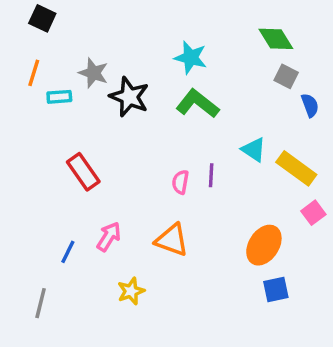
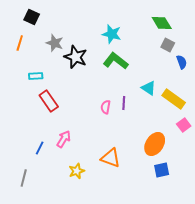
black square: (42, 18) -> (32, 17), moved
cyan rectangle: (59, 97) -> (36, 76), moved
orange triangle: (172, 240) -> (111, 158), moved

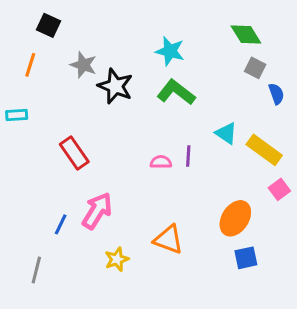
cyan rectangle: (36, 76) -> (17, 115), moved
pink semicircle: (106, 107) -> (161, 162), turned 80
pink arrow: (64, 139) -> (97, 211), size x1.4

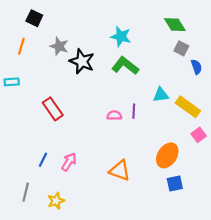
cyan triangle: (226, 133) -> (161, 95), turned -42
pink arrow: (97, 211) -> (69, 162), moved, size x0.7
yellow star: (117, 259) -> (56, 201), moved

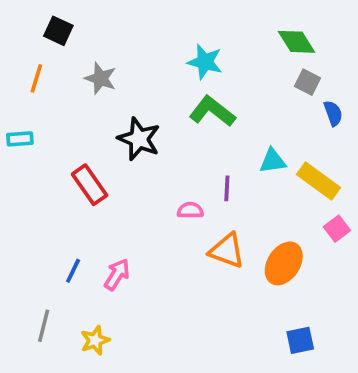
black star: (82, 61) -> (139, 139), moved
pink semicircle: (114, 115) -> (190, 210), moved
orange triangle: (120, 171) -> (227, 251), moved
blue square: (175, 183) -> (300, 340), moved

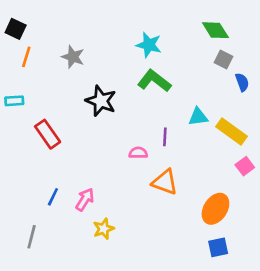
black square: (58, 31) -> (16, 29), moved
red rectangle: (90, 185) -> (48, 134), moved
orange ellipse: (284, 263) -> (215, 209), moved
yellow star: (95, 340) -> (104, 229), moved

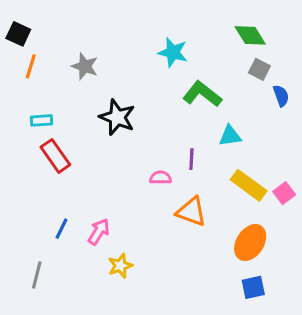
green L-shape: (154, 81) -> (202, 94), moved
cyan rectangle: (14, 101) -> (41, 120), moved
yellow rectangle: (231, 132) -> (249, 185), moved

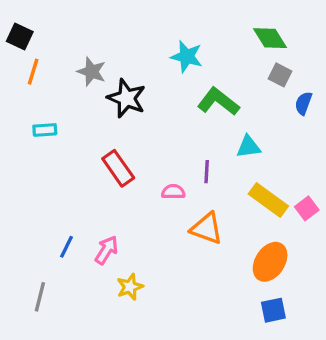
blue semicircle: (281, 96) -> (303, 103), turned -140
black star: (117, 117) -> (127, 98), moved
red rectangle: (55, 156) -> (118, 168), moved

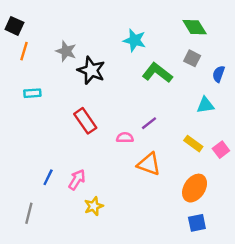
gray square: (280, 75) -> (192, 58), moved
cyan triangle: (248, 147) -> (205, 105), moved
purple line: (207, 172) -> (149, 123), turned 49
yellow rectangle: (268, 200) -> (193, 144), size x0.7

